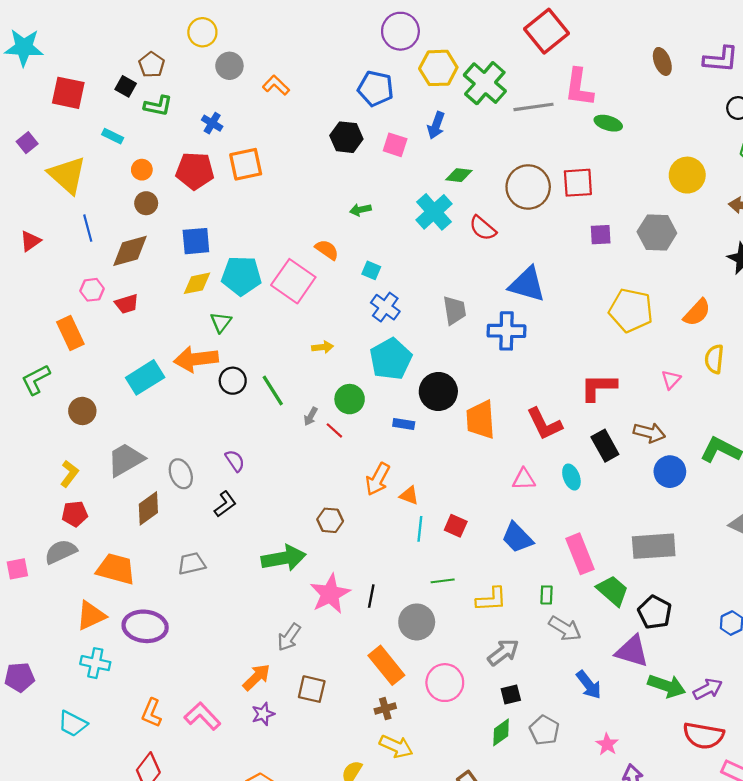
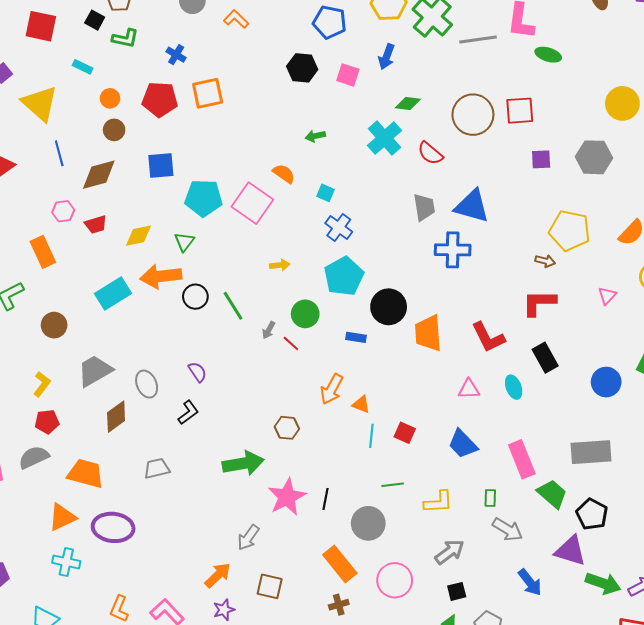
yellow diamond: (197, 283) -> (138, 236), moved
gray trapezoid: (455, 310) -> (424, 207), moved
brown arrow: (649, 433) -> (545, 261), moved, size x0.7

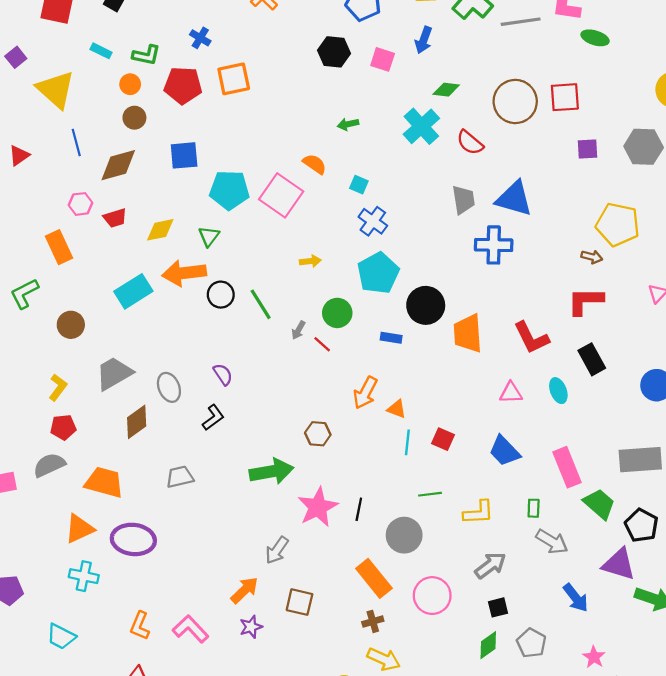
green L-shape: (125, 38) -> (146, 55), moved

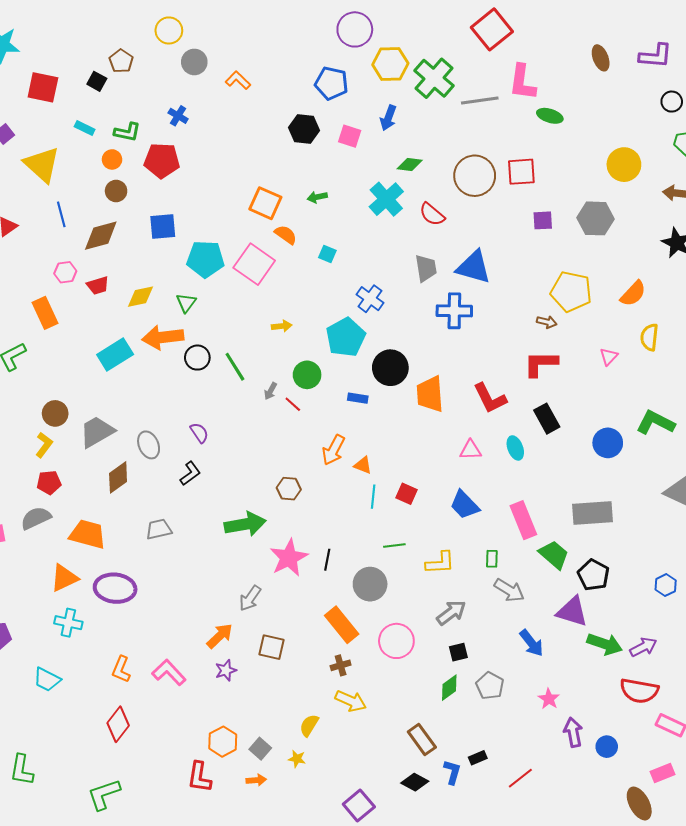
orange square: (234, 79) -> (265, 203), moved, turned 36
blue cross: (373, 221) -> (370, 299), moved
brown circle: (71, 325) -> (55, 413), moved

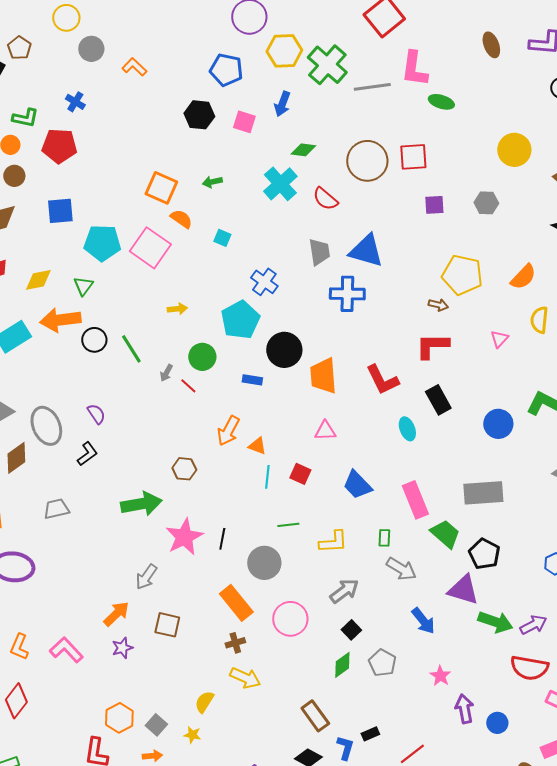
gray hexagon: (596, 218) -> (486, 203), size x0.7
gray ellipse: (149, 445) -> (46, 426), size x1.4
pink triangle: (471, 450) -> (325, 431), moved
black square: (458, 652) -> (351, 630), turned -30

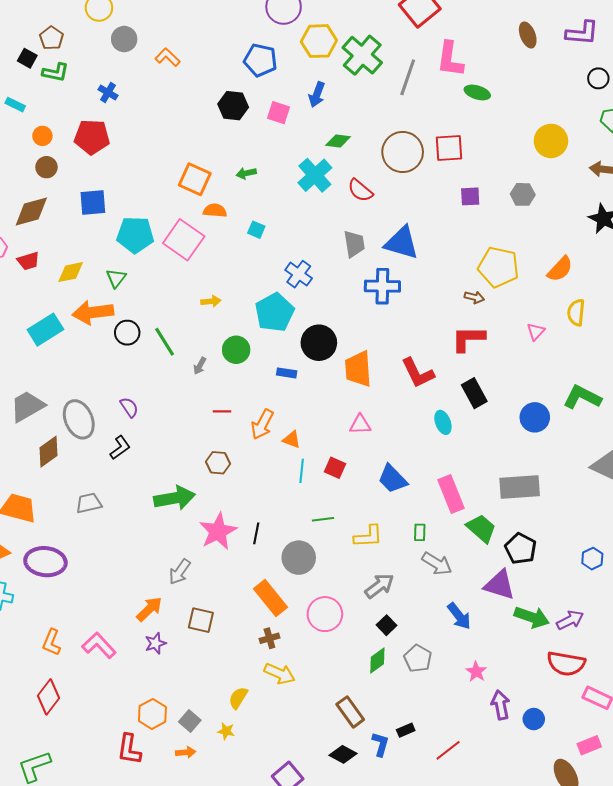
gray line: (372, 87) -> (408, 77), turned -63
green L-shape: (25, 118) -> (56, 72), moved
orange semicircle: (181, 219) -> (215, 211), turned -30
red line: (188, 386) -> (222, 411), moved, turned -42

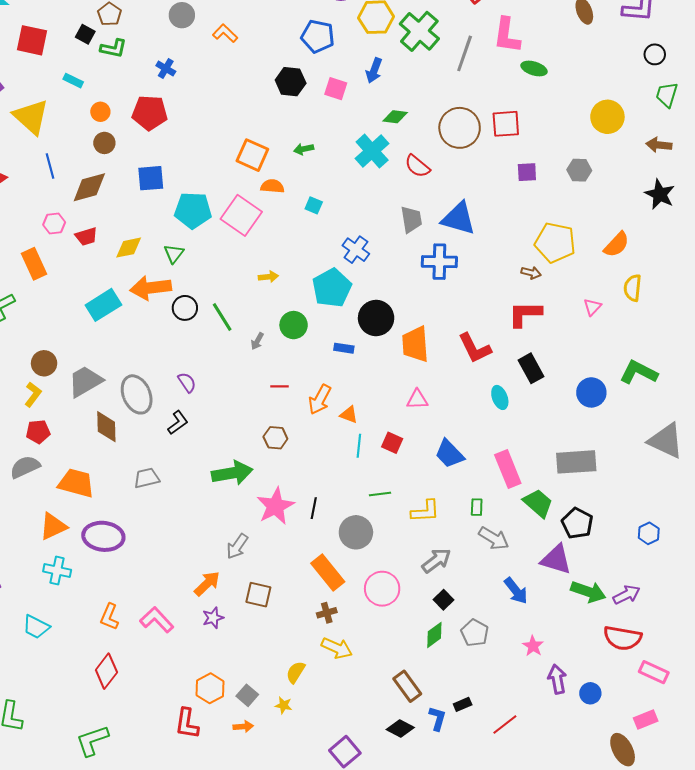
brown diamond: (48, 452) -> (106, 427), turned -56

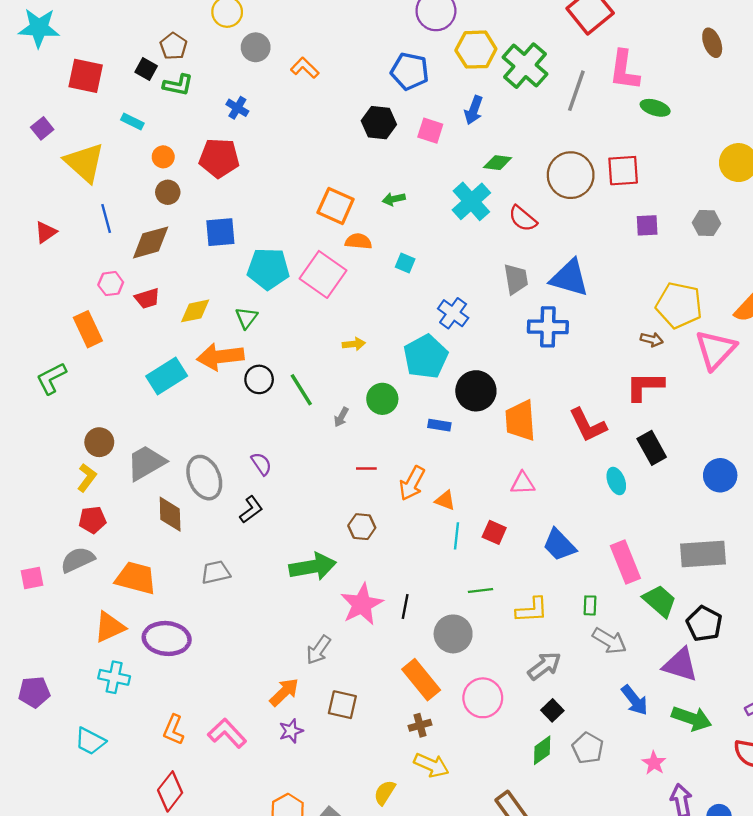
pink triangle: (592, 307) -> (716, 350), moved, size x2.0
green arrow: (588, 592) -> (692, 718), moved

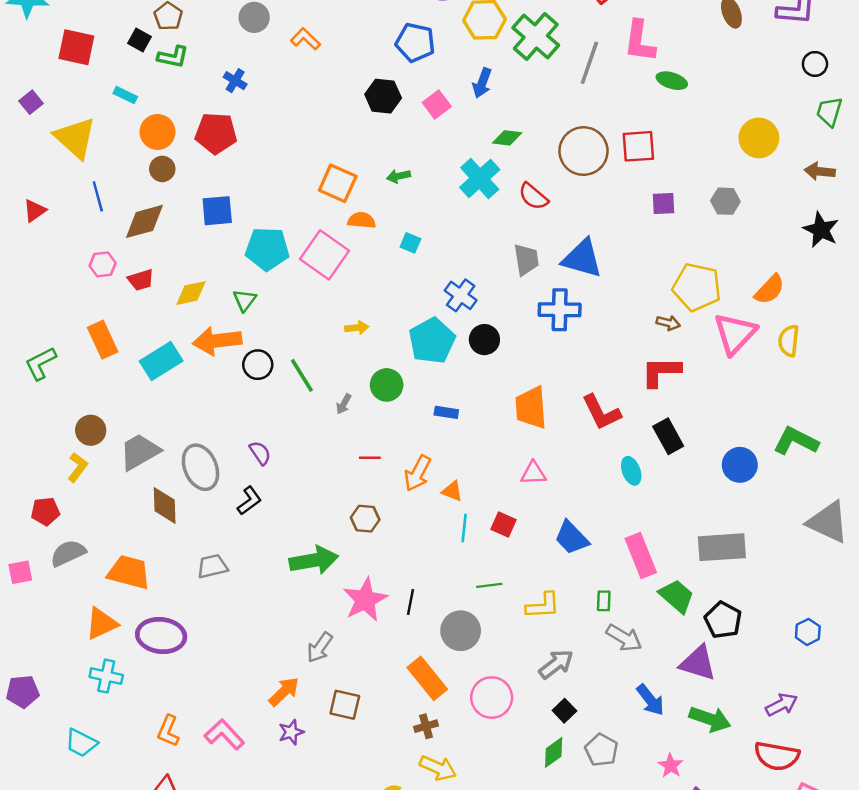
pink square: (430, 131) -> (437, 105), turned 35
orange circle: (163, 157) -> (158, 132), size x1.5
orange rectangle: (88, 329) -> (103, 340), moved
black circle: (476, 391) -> (484, 340), moved, size x0.7
red pentagon: (92, 520) -> (45, 511), moved

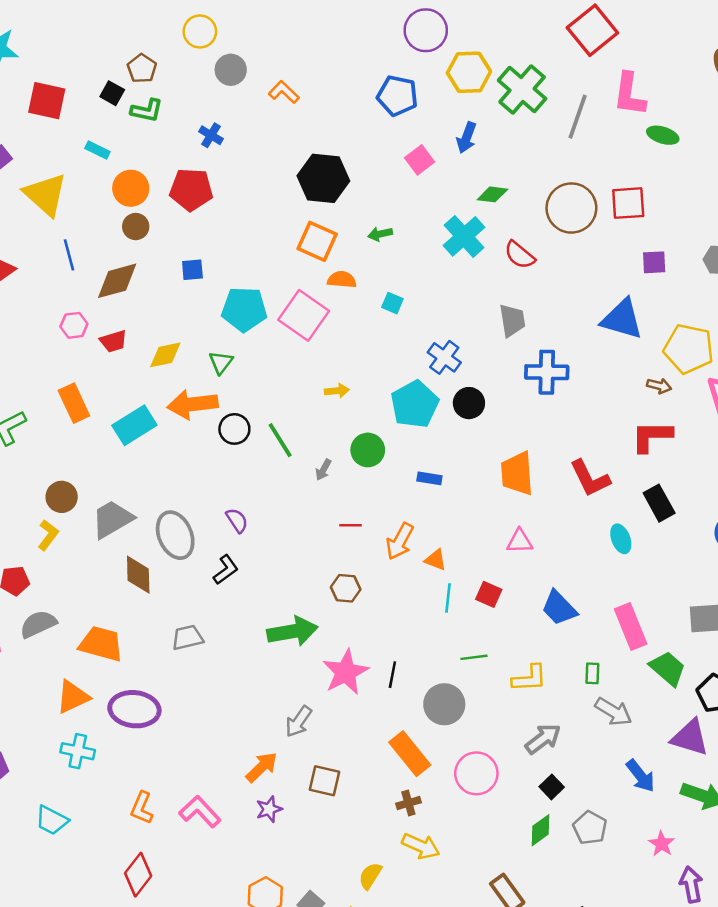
black hexagon: (383, 96) -> (323, 178), moved, size x1.4
blue square: (217, 211) -> (192, 270), size x0.7
blue triangle: (582, 258) -> (622, 319), moved

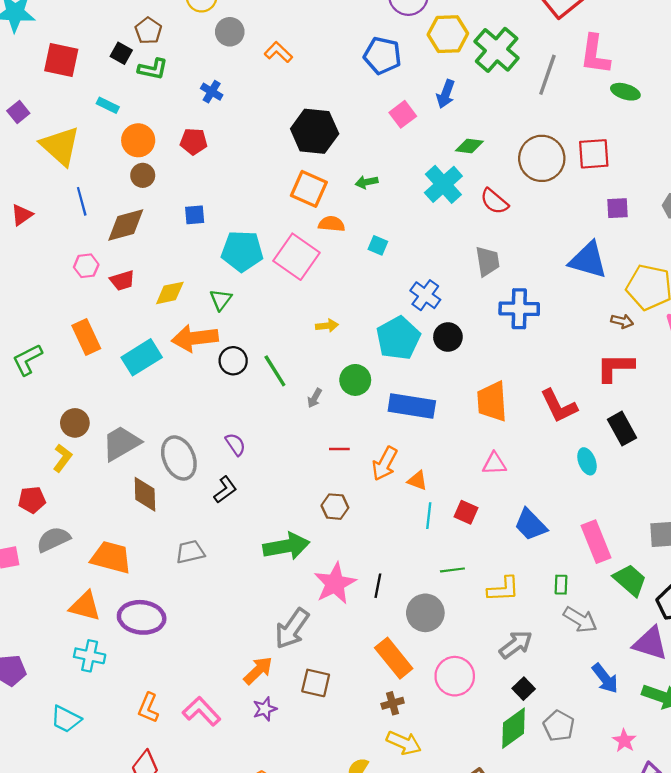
red pentagon: (191, 189) -> (194, 141), size x0.7
blue rectangle: (429, 478) -> (412, 406), size x2.0
orange triangle: (73, 697) -> (85, 606), turned 40
gray arrow: (299, 722) -> (292, 629), size x1.4
green diamond: (541, 830) -> (514, 728), size x1.4

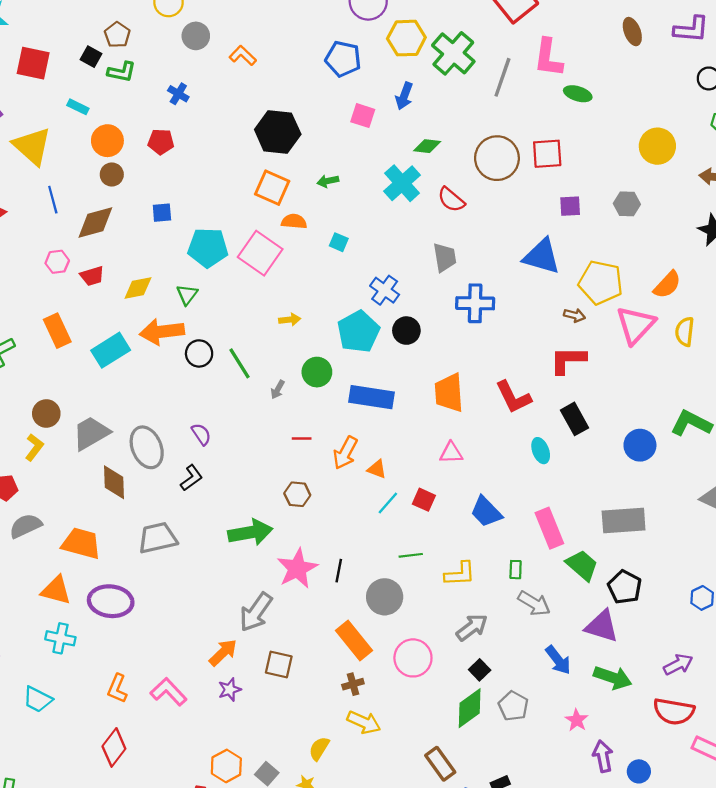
pink square: (403, 114) -> (363, 116), turned -35
cyan line: (429, 516) -> (388, 503), turned 35
gray trapezoid: (190, 552) -> (158, 538), size x1.4

